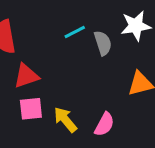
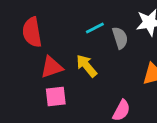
yellow arrow: (65, 120) -> (86, 66), moved

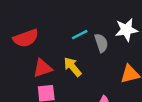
red semicircle: (32, 32) -> (26, 38), turned -100

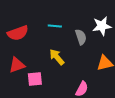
cyan line: (80, 35) -> (55, 26), moved, turned 32
red triangle: (43, 68) -> (17, 65), moved

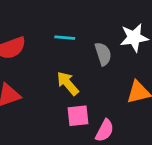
pink square: (35, 79) -> (78, 116), moved

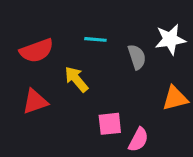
yellow arrow: (68, 83) -> (76, 79), moved

